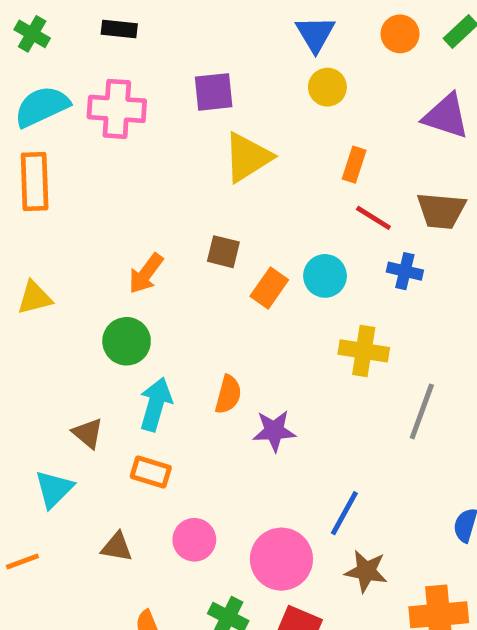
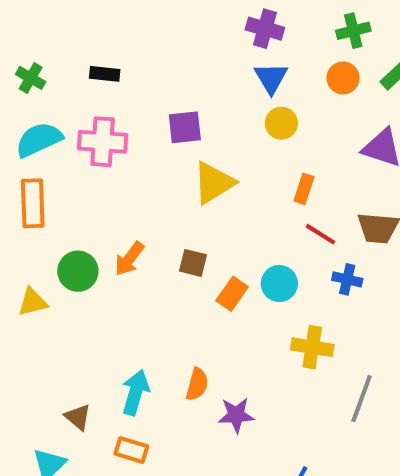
orange arrow: (146, 273) -> (129, 259), moved
green circle: (127, 341) -> (78, 271), moved

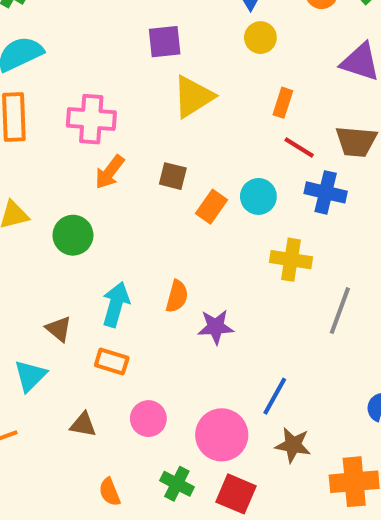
pink cross: (103, 142) -> (91, 119), moved
green circle: (78, 271) -> (73, 235), moved
blue cross: (347, 279) -> (326, 192), size x1.4

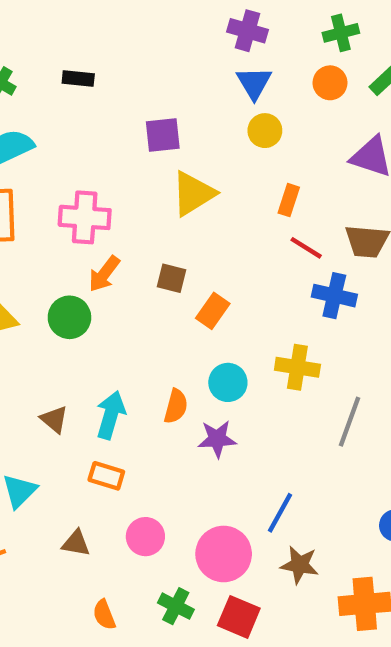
cyan circle: (258, 196) -> (228, 382), moved
green circle: (73, 235) -> (69, 317), moved
brown triangle: (59, 329) -> (54, 419), moved

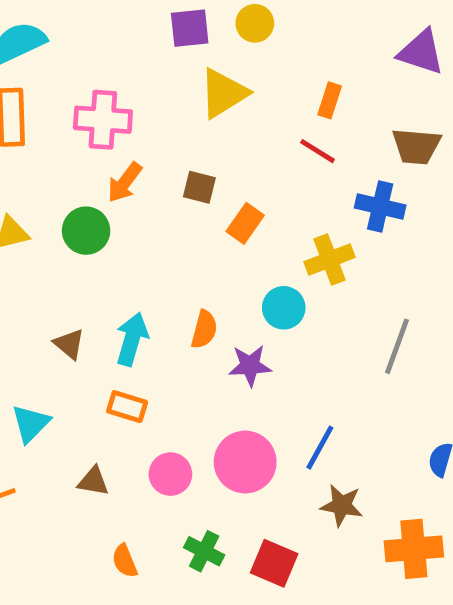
yellow circle: (265, 131) -> (255, 23), moved
red line: (306, 248) -> (317, 151), moved
yellow cross: (297, 367) -> (330, 260), moved, turned -30
cyan circle: (228, 382) -> (284, 308), moved
pink circle: (224, 554) -> (245, 462), moved

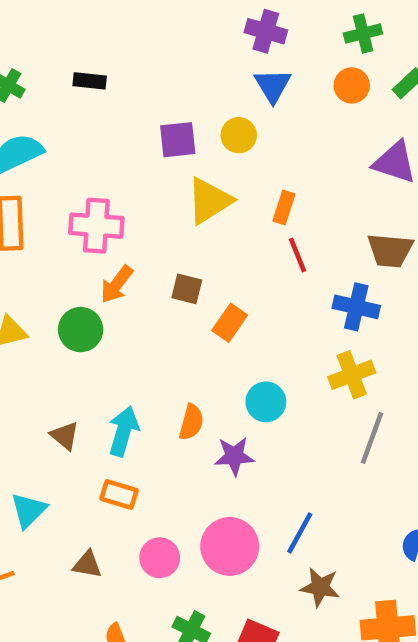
orange rectangle: (330, 100) -> (284, 207), moved
red line: (317, 151) -> (297, 255), turned 36
yellow cross: (330, 260) -> (352, 375), moved

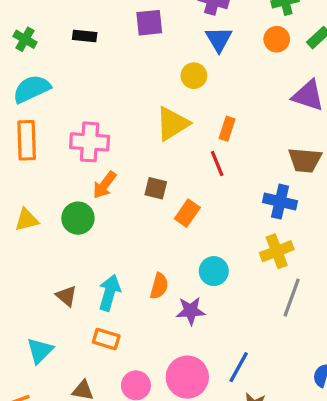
purple square: (178, 140) -> (149, 23), moved
red line: (297, 255) -> (217, 163), moved

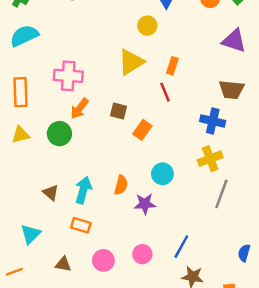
orange rectangle: (27, 140) -> (21, 92), moved
pink circle: (187, 377) -> (142, 254), size x0.6

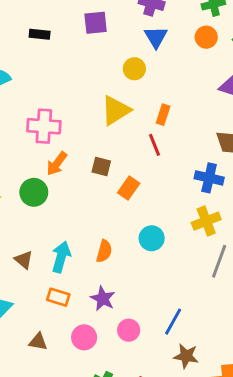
purple star: (145, 204) -> (103, 299), moved, turned 30

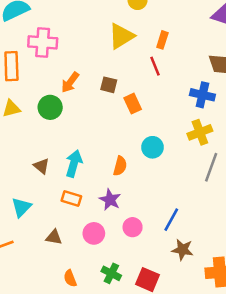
pink cross: (44, 126) -> (43, 42), moved
orange rectangle: (129, 188) -> (133, 104), turned -60
orange semicircle: (104, 251) -> (120, 166), moved

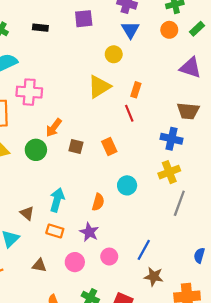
brown square: (109, 85) -> (76, 147), moved
brown triangle: (41, 166) -> (27, 213), moved

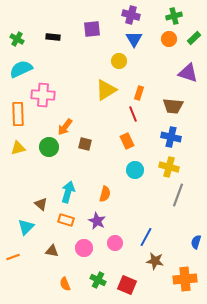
brown trapezoid: (188, 111) -> (173, 106), moved
orange rectangle: (109, 147) -> (127, 141), moved
yellow cross: (169, 172) -> (169, 167), turned 36
cyan circle: (127, 185) -> (135, 170), moved

